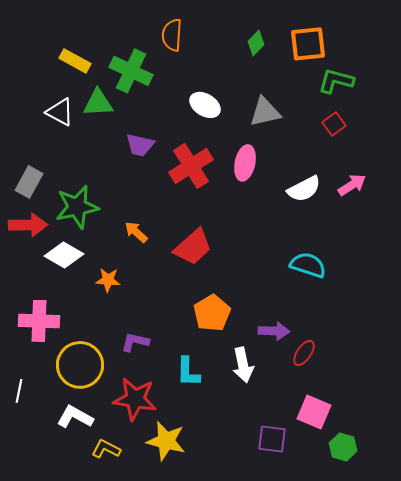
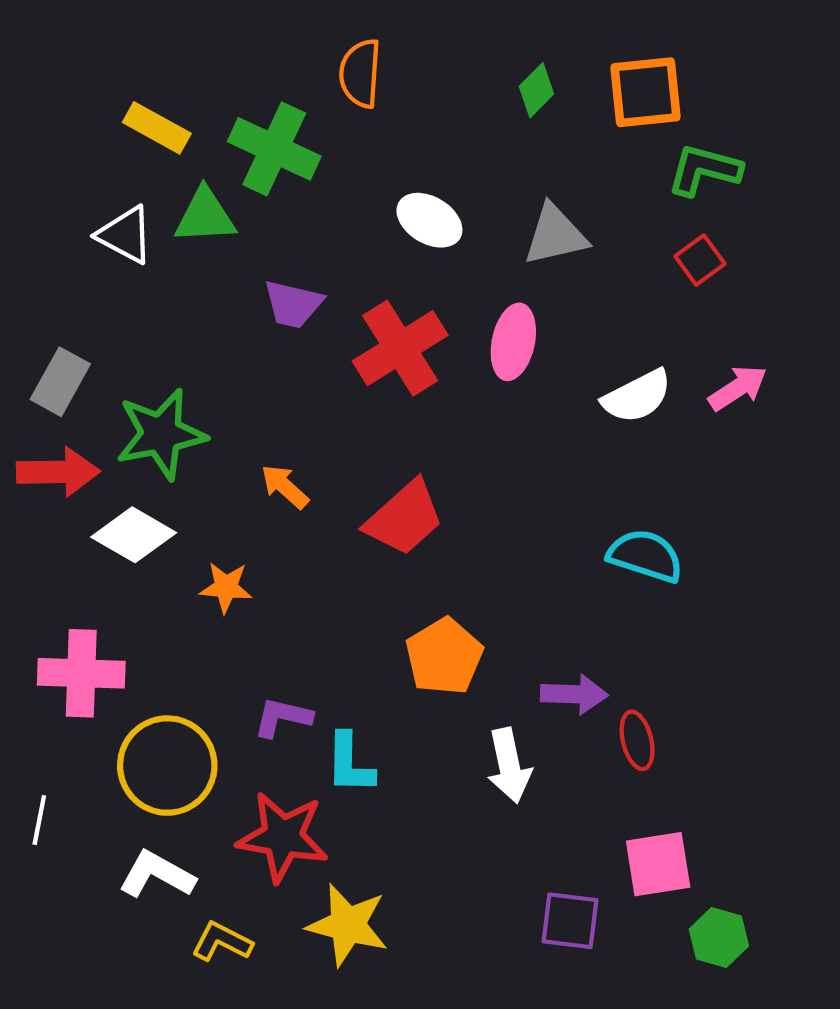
red ellipse: (304, 353) -> (637, 740), turned -48
cyan L-shape: (188, 372) -> (350, 763), moved
pink square: (314, 412) -> (658, 864), turned -32

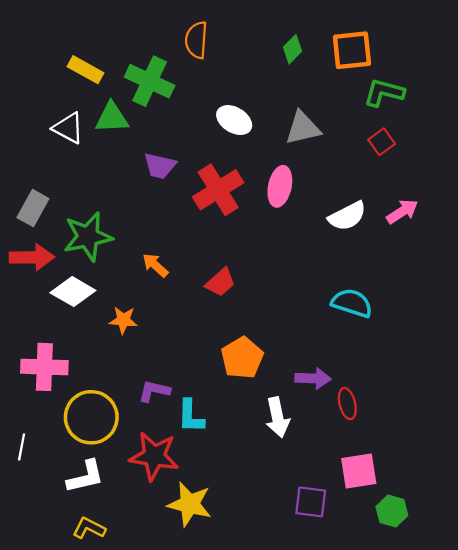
red trapezoid: (404, 518) -> (220, 282), size x0.7
white L-shape: (157, 875) -> (86, 477), turned 138
yellow L-shape: (222, 942) -> (89, 528), moved

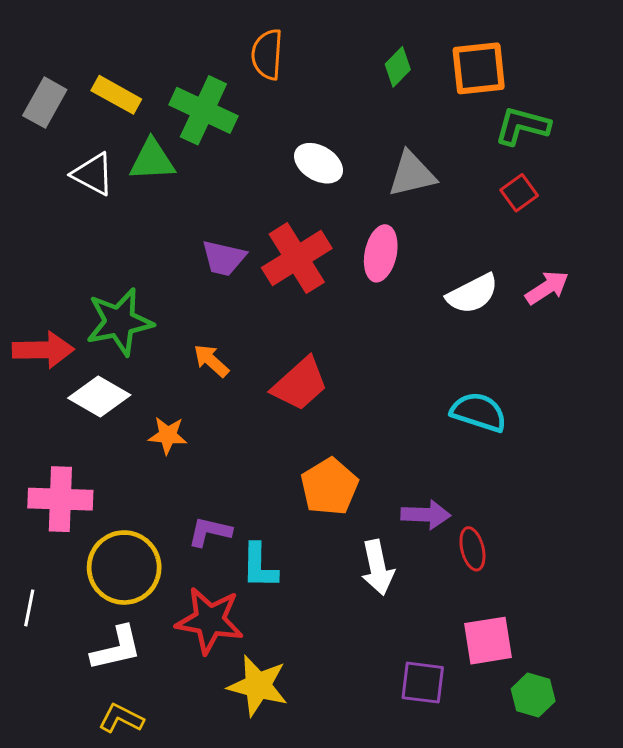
purple trapezoid: (160, 166) -> (224, 258), moved
gray rectangle: (33, 208) -> (45, 103), moved
red trapezoid: (220, 282) -> (300, 384), size x1.4

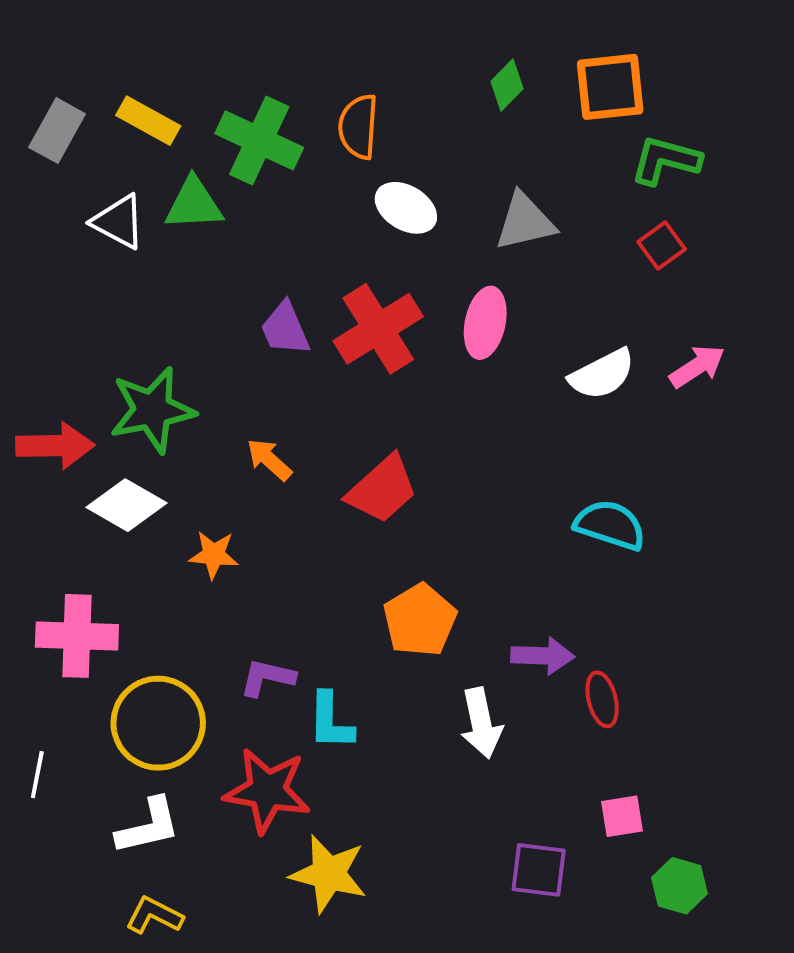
orange semicircle: (267, 54) -> (358, 127), moved
purple trapezoid: (224, 258) -> (285, 329), turned 54
pink square: (488, 641) -> (622, 816), size x0.7

